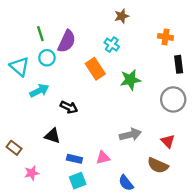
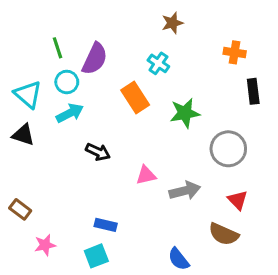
cyan arrow: (39, 91) -> (70, 113), moved
gray circle: (173, 99) -> (228, 149), moved
black triangle: (52, 136) -> (23, 135), moved
pink triangle: (103, 158) -> (146, 175), moved
cyan square: (78, 181) -> (96, 256), moved

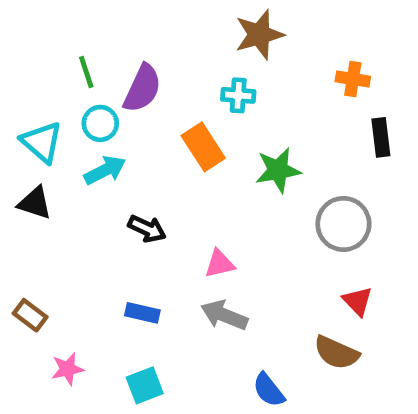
brown star: (172, 23) -> (259, 35), size x1.5
cyan cross: (158, 63) -> (238, 95), turned -30
gray arrow: (185, 191) -> (224, 315), moved, turned -144
blue rectangle: (106, 225) -> (142, 313), moved

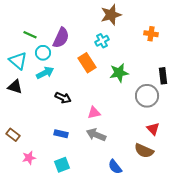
green line: (86, 72) -> (30, 35), moved, turned -48
cyan cross: (238, 95) -> (102, 41), turned -32
black rectangle: (381, 137) -> (163, 76), moved

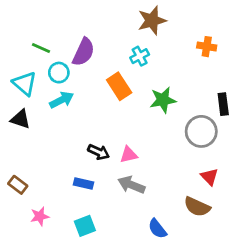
black arrow: (63, 98) -> (99, 152), moved

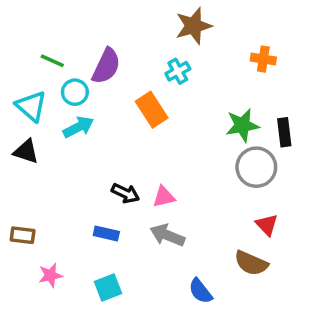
green star: (163, 100) -> (242, 125), moved
brown rectangle: (18, 185) -> (23, 235), turned -30

